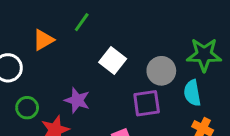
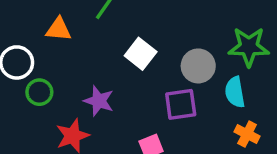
orange triangle: (43, 40) -> (59, 29), turned 35
green circle: (27, 108) -> (39, 92), moved

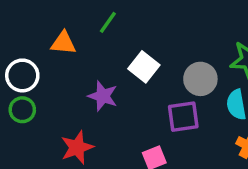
green circle: (39, 92) -> (22, 110), moved
purple star: (99, 101) -> (103, 96), moved

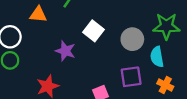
purple square: (183, 117) -> (131, 77), moved

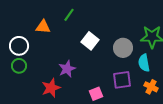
purple star: (65, 51) -> (67, 69), moved, turned 30

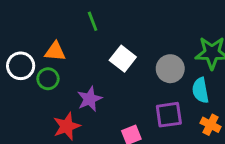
green line: (69, 15) -> (93, 21), turned -56
orange triangle: (43, 27) -> (55, 51), moved
green circle: (19, 66) -> (48, 79), moved

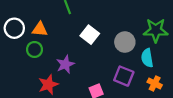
white circle: (21, 66) -> (14, 28), moved
purple square: (169, 115) -> (124, 76), turned 30

